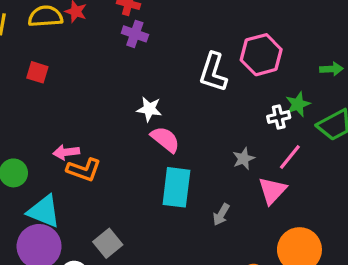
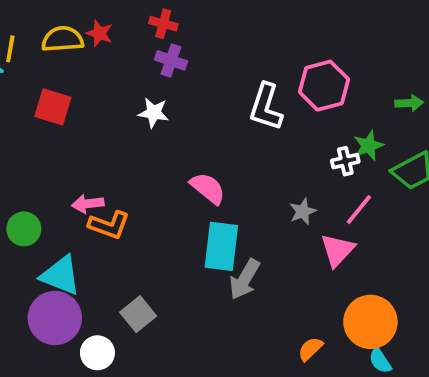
red square: (37, 72) -> (53, 107), size x1.4
white star: (149, 109) -> (154, 113), moved
gray arrow: (221, 214) -> (245, 279), moved, size x1.5

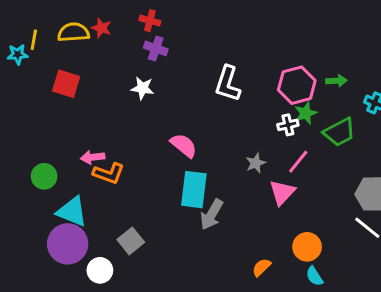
pink hexagon: (324, 86) -> (297, 85), moved
orange circle: (370, 322) -> (307, 247), size x0.7

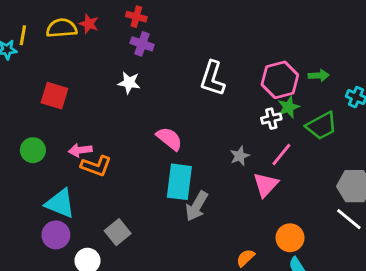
red square: (66, 84) -> (54, 96), moved
green circle: (44, 176) -> (33, 150), moved
purple circle: (68, 244) -> (56, 235), size x0.7

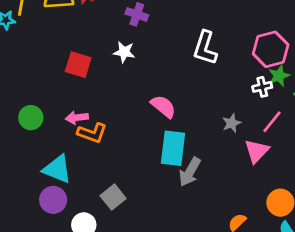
red square: (54, 96) -> (78, 65), moved

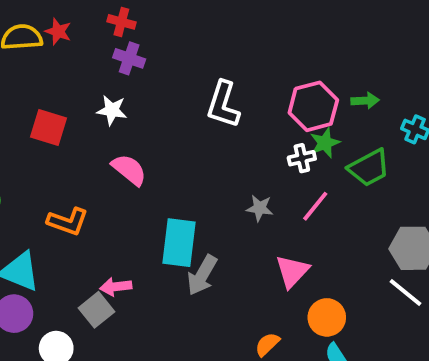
pink semicircle: (163, 106) -> (129, 170), moved
pink arrow: (77, 118) -> (116, 287), moved
gray star: (232, 123) -> (260, 208), turned 30
pink triangle: (257, 151) -> (292, 271), moved

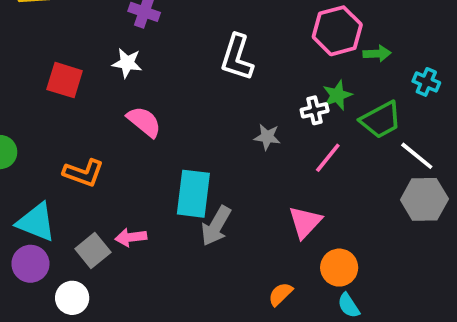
pink hexagon: (313, 106) -> (337, 31), moved
gray star: (260, 208) -> (267, 137), moved
white line: (405, 292) -> (417, 156), moved
gray square: (97, 310) -> (93, 251), moved

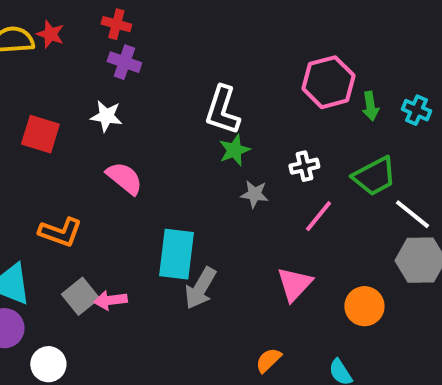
green arrow: (377, 54) -> (370, 106), turned 84
cyan cross: (426, 82) -> (416, 110), moved
green star: (337, 95) -> (234, 150), moved
gray square: (93, 251) -> (80, 296), moved
orange circle: (339, 268) -> (364, 306), moved

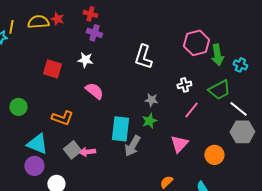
green arrow: (370, 106) -> (217, 55), size x1.5
cyan cross: (416, 110) -> (240, 65), moved
green star: (234, 150) -> (149, 121), moved
gray star: (254, 194) -> (151, 100), moved

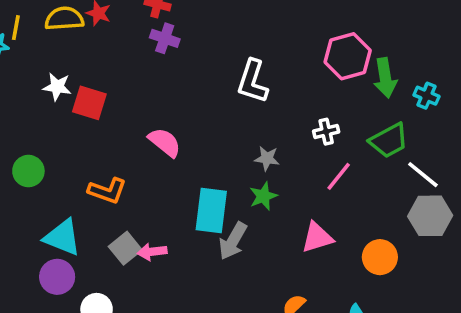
white star: (85, 60) -> (57, 87), moved
pink triangle: (179, 144) -> (317, 237), turned 30

